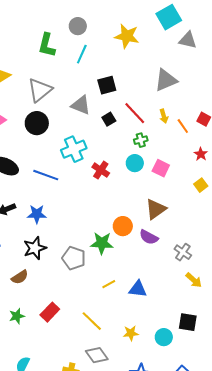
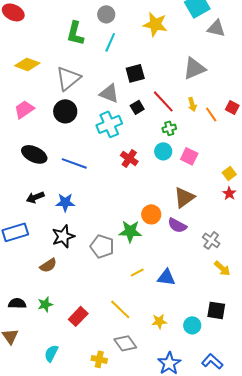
cyan cross: (74, 149) -> (109, 124), moved
red star: (201, 154) -> (229, 193), moved
red rectangle: (50, 312) -> (78, 316), moved

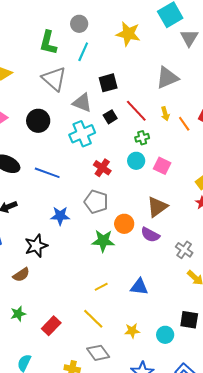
gray triangle: (216, 28) -> (189, 38), turned 48
gray triangle: (68, 78) -> (54, 79), moved, turned -40
blue star: (65, 202) -> (60, 216), moved
gray pentagon: (102, 246) -> (96, 202), moved
yellow line: (137, 272) -> (101, 287), moved

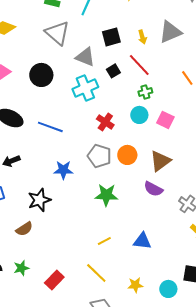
yellow arrow: (165, 114) -> (142, 37), moved
orange circle: (124, 224) -> (127, 155), moved

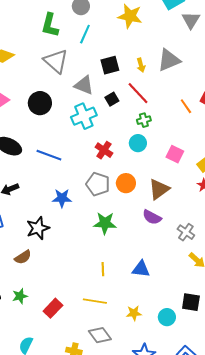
pink square: (165, 120) -> (175, 154), moved
yellow line: (104, 241) -> (103, 269), turned -64
yellow line: (96, 273) -> (95, 301), turned -35

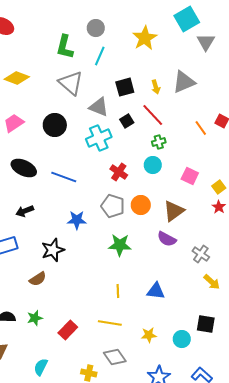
yellow star: (130, 16) -> (145, 38), turned 30

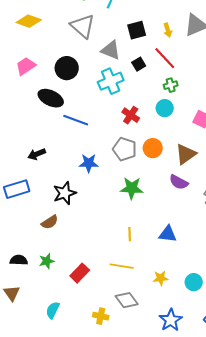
black ellipse: (24, 168) -> (51, 98), moved

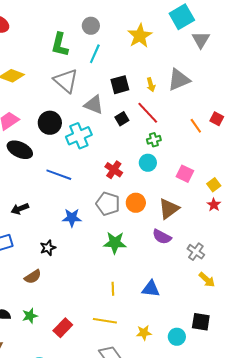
cyan cross: (111, 81) -> (79, 136), moved
black ellipse: (51, 98) -> (20, 150), moved
black star: (65, 193) -> (48, 248), size x0.7

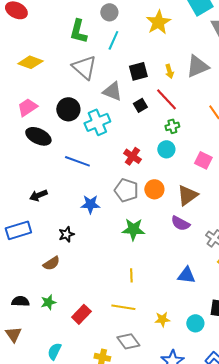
blue triangle: (151, 289) -> (186, 275), moved

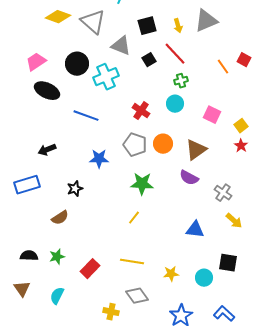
yellow diamond: (30, 62) -> (58, 17), moved
yellow line: (131, 275) -> (134, 218), moved, turned 40
cyan semicircle: (54, 351) -> (57, 296), moved

